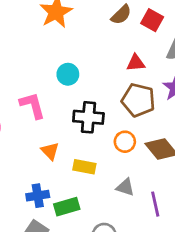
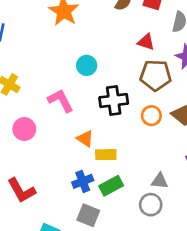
red triangle: (136, 63) -> (146, 42), turned 36
yellow rectangle: (84, 167) -> (106, 155), moved
gray triangle: (125, 187) -> (160, 181), moved

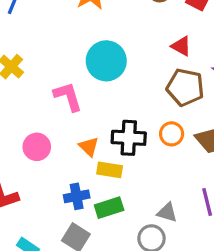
cyan circle: (87, 65) -> (106, 61), size x1.6
black cross: (114, 100) -> (129, 138), moved
pink circle: (24, 129) -> (37, 147), moved

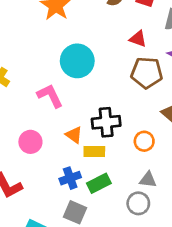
orange circle: (172, 134) -> (144, 141), moved

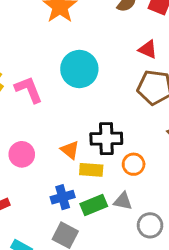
pink L-shape: (50, 96) -> (29, 90), moved
orange circle: (144, 141) -> (134, 164), moved
gray triangle: (148, 180) -> (123, 201), moved
gray circle: (138, 203) -> (150, 225), moved

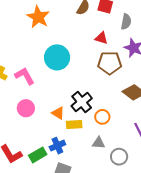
black cross: (106, 139) -> (82, 102), turned -30
pink circle: (22, 154) -> (26, 108), moved
green rectangle: (94, 205) -> (38, 155), moved

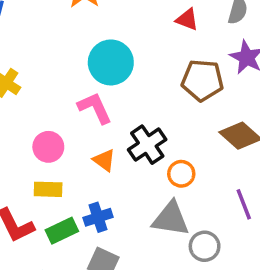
red triangle: (101, 38) -> (187, 19), moved
pink L-shape: (25, 76) -> (95, 108), moved
yellow rectangle: (74, 125) -> (48, 189), moved
gray triangle: (99, 143) -> (171, 219), size x1.6

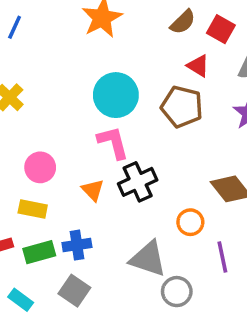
brown pentagon: (202, 80) -> (182, 107), moved
pink L-shape: (95, 108) -> (113, 143), moved
orange circle: (181, 174) -> (190, 222), moved

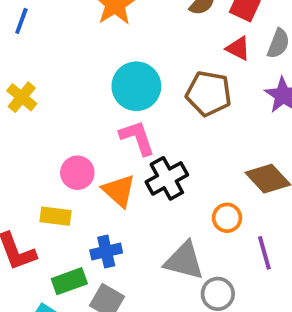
red triangle: (198, 66) -> (238, 48), moved
pink circle: (40, 167) -> (77, 173), moved
orange triangle: (93, 190) -> (119, 191), size x1.4
green rectangle: (39, 252) -> (69, 281), moved

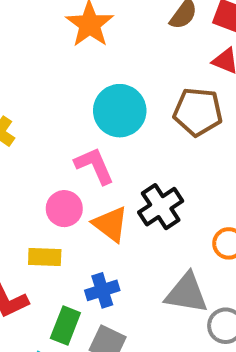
pink L-shape: (137, 138) -> (94, 166), moved
green rectangle: (69, 281) -> (65, 326), turned -44

